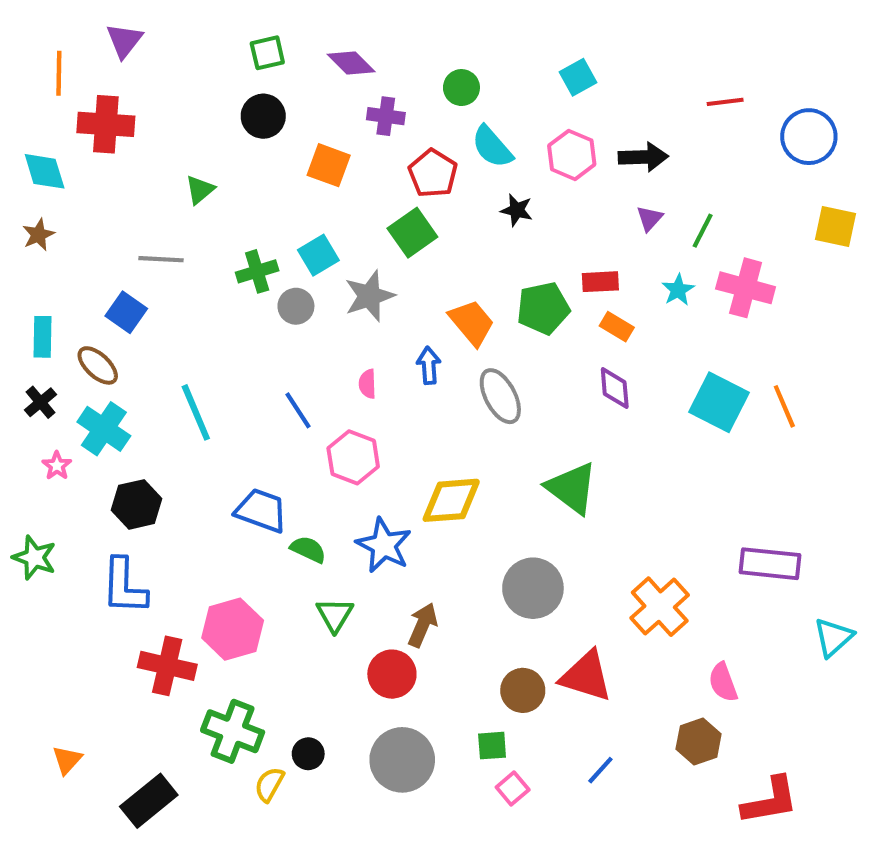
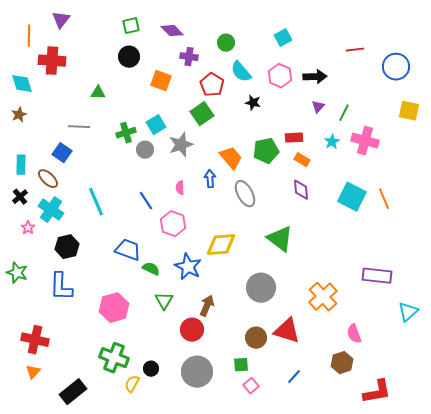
green triangle: (200, 190) -> (98, 93), turned 42
red cross: (167, 666) -> (35, 340), moved

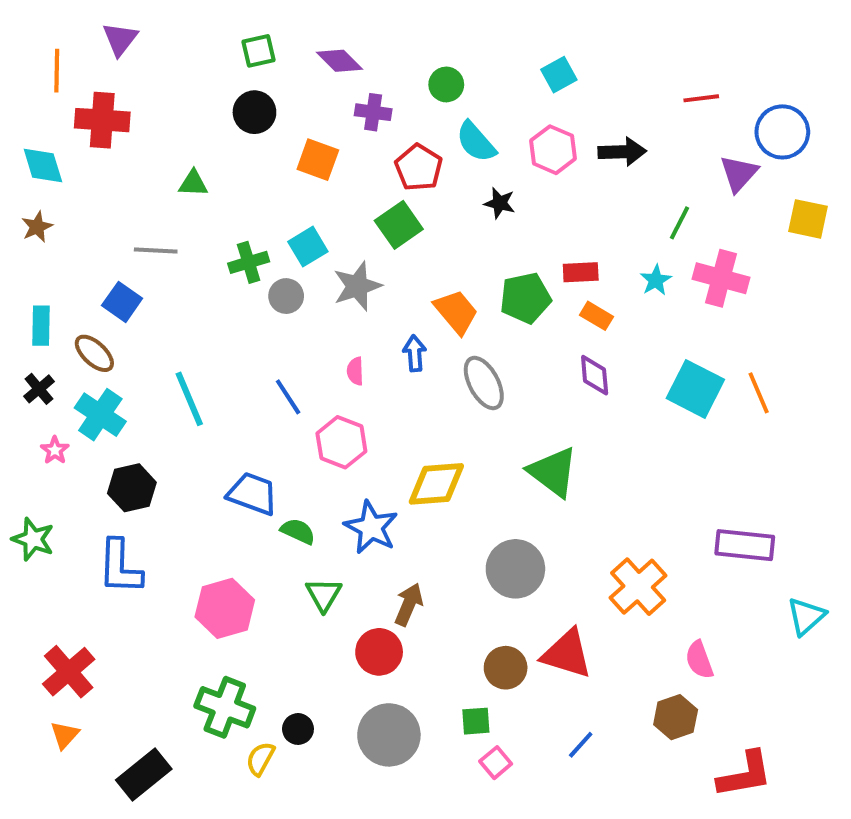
purple triangle: (318, 107) -> (739, 173), moved, size x1.5
red cross: (35, 340) -> (69, 672), turned 36

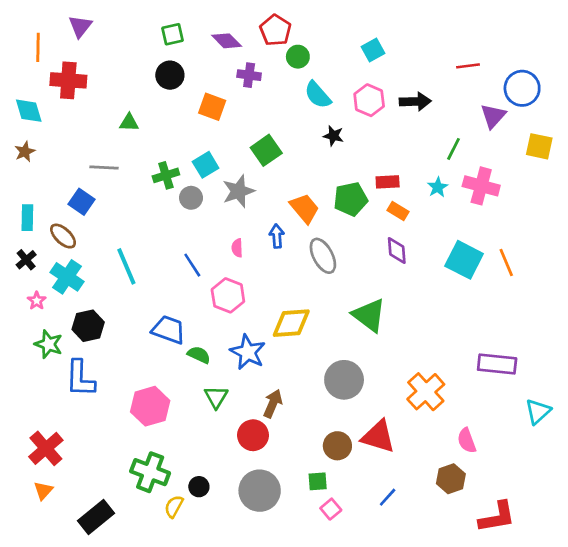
red pentagon: (419, 168) -> (275, 30), moved
green star: (33, 539) -> (49, 344), moved

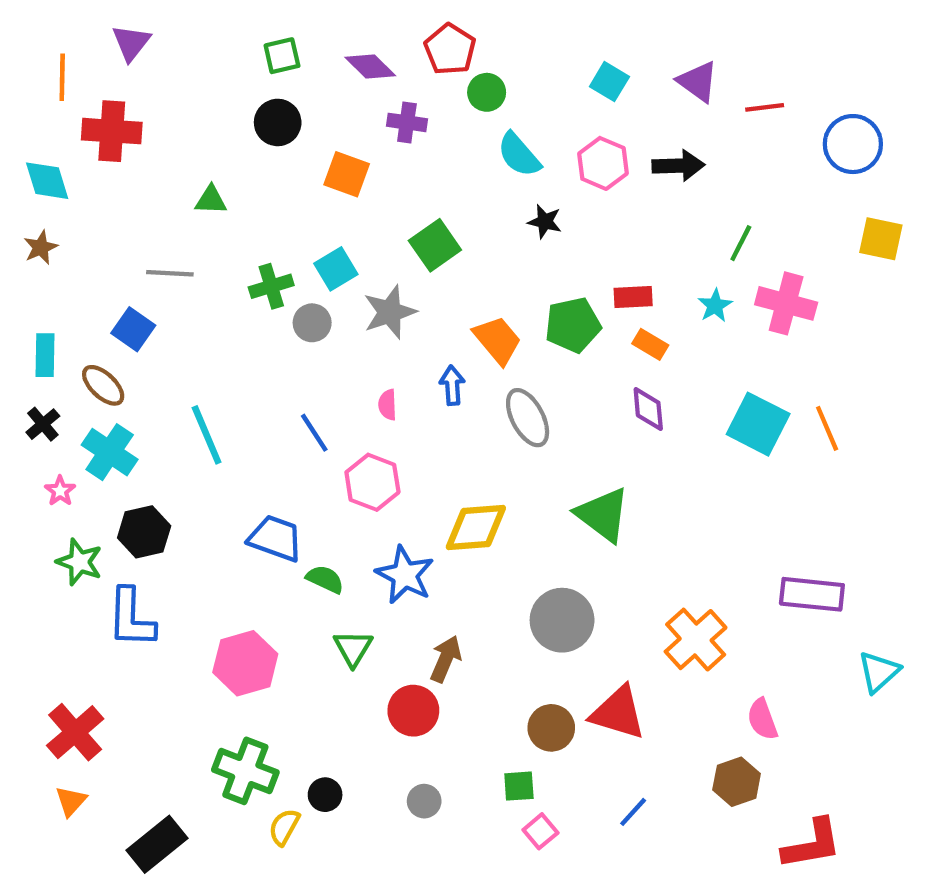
cyan square: (373, 50) -> (609, 82), turned -30
purple triangle: (493, 116) -> (698, 82), moved, turned -36
gray circle: (260, 491) -> (424, 801), size x0.5

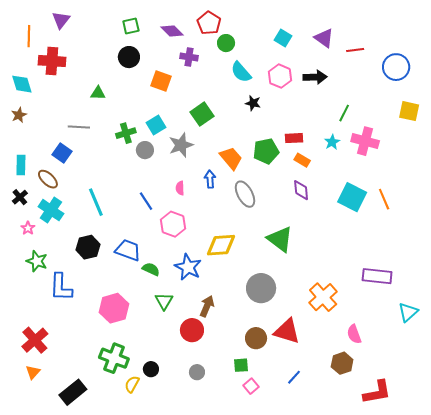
black hexagon: (144, 532) -> (88, 247), moved

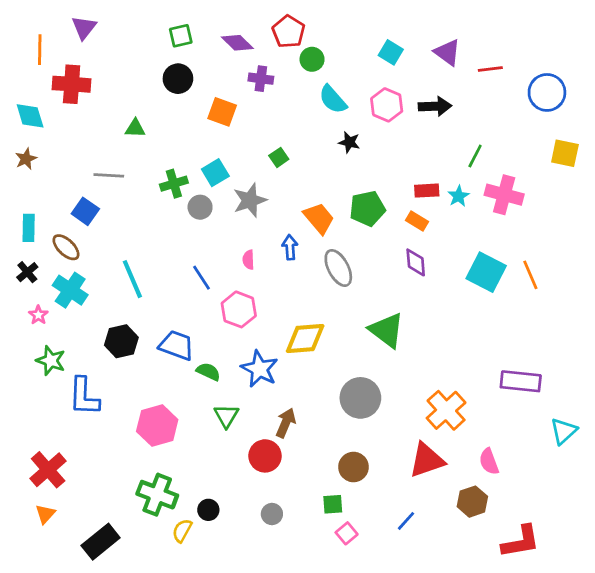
green square: (202, 114) -> (279, 157), size x0.6
red rectangle: (294, 138) -> (427, 191), moved
red triangle: (287, 331) -> (427, 460), moved, turned -36

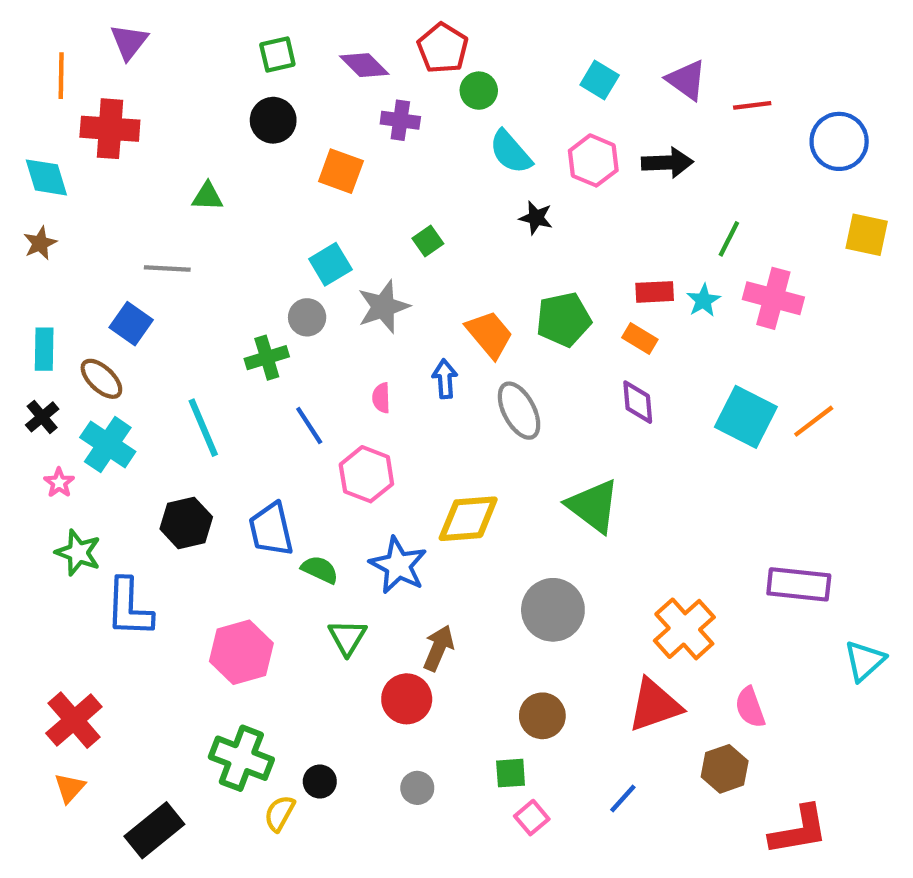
green cross: (174, 184) -> (267, 358), moved
orange line: (530, 275) -> (814, 421), turned 76
blue trapezoid: (177, 345) -> (271, 529), turned -123

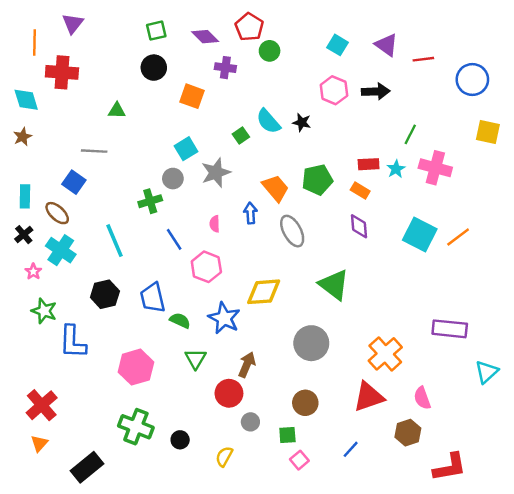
cyan semicircle: (511, 152) -> (268, 121), moved
gray circle: (417, 788) -> (250, 422), moved
yellow semicircle: (280, 813) -> (224, 456), moved

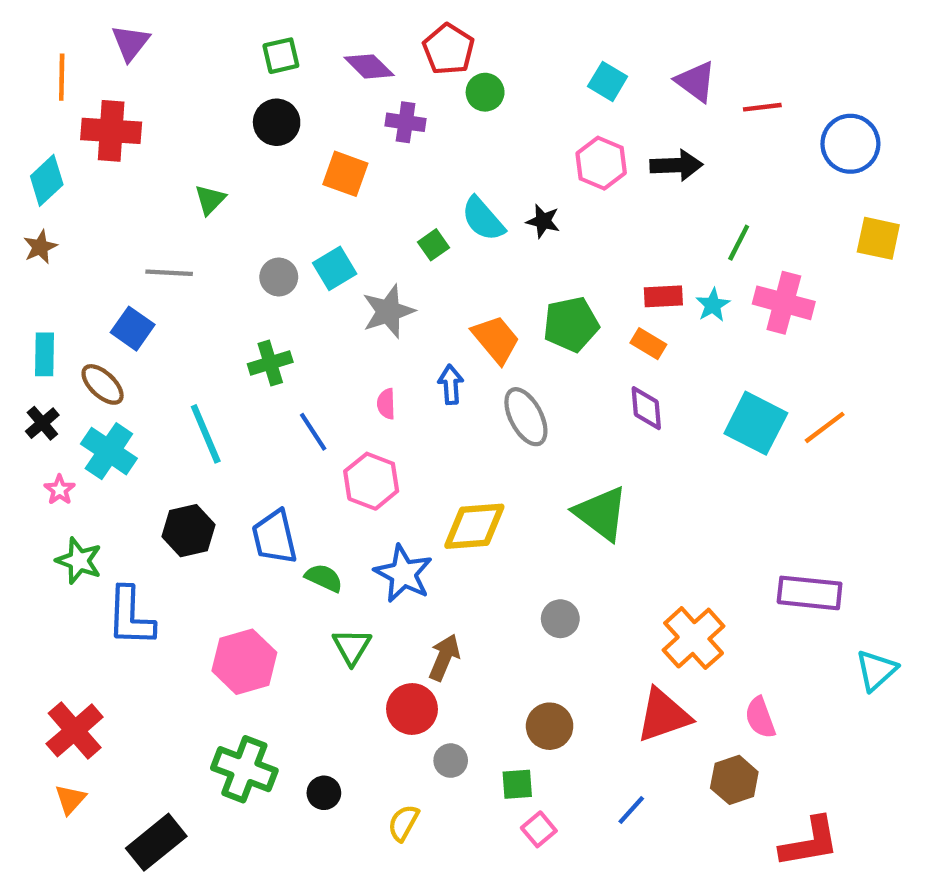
cyan diamond: (26, 100) -> (47, 180), turned 64
green triangle: (117, 111) -> (210, 200), turned -48
gray circle: (173, 179) -> (279, 277), moved
gray circle: (311, 343) -> (560, 619), size x0.6

